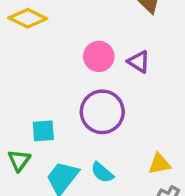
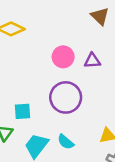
purple triangle: (139, 62) -> (92, 61), turned -36

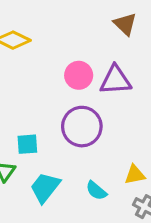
purple triangle: (92, 61) -> (115, 80), size x1.5
cyan semicircle: (66, 142) -> (96, 191), moved

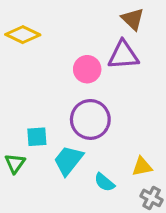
purple triangle: (115, 80) -> (123, 55), moved
cyan trapezoid: (45, 187) -> (68, 160), moved

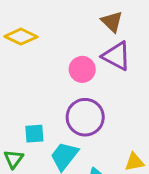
brown triangle: (133, 19) -> (112, 22), moved
purple triangle: (123, 55) -> (117, 56), turned 32

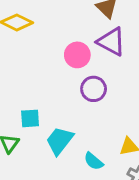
purple circle: (85, 117) -> (94, 89), moved, size x0.7

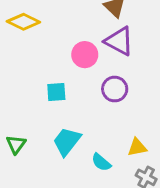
purple circle: (94, 89) -> (115, 89), moved
cyan square: (30, 118) -> (56, 92), moved

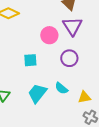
purple triangle: (119, 41) -> (72, 26), turned 30
cyan semicircle: (101, 162) -> (61, 88), moved

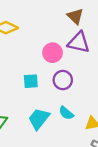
purple triangle: (72, 26) -> (79, 42), turned -45
purple circle: (69, 58) -> (63, 80), moved

